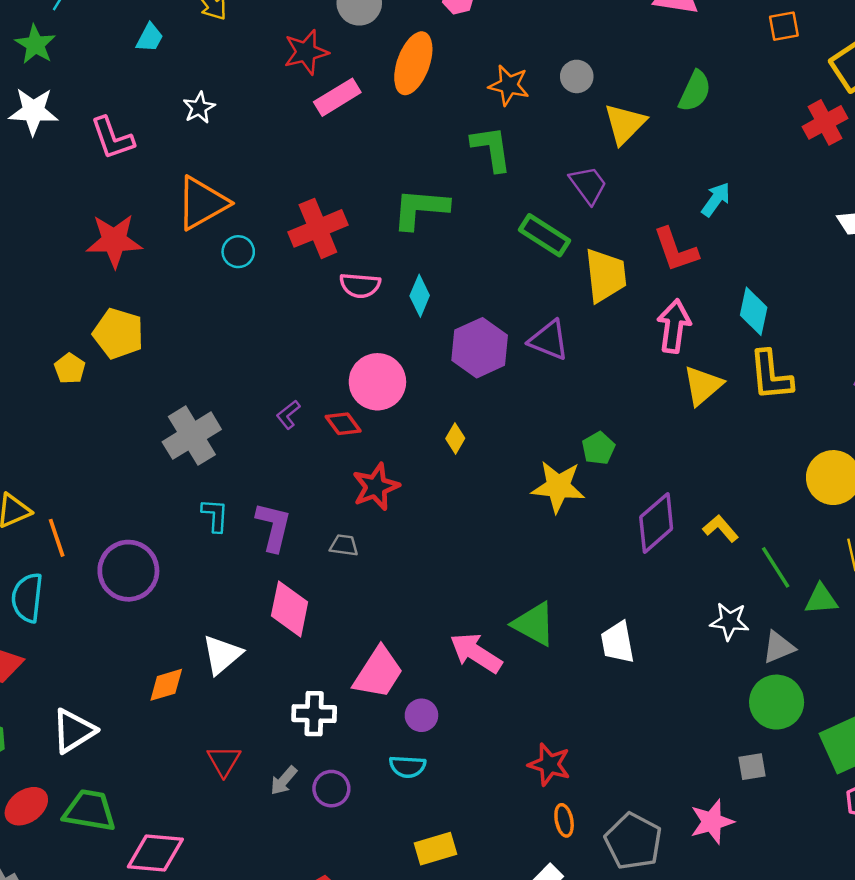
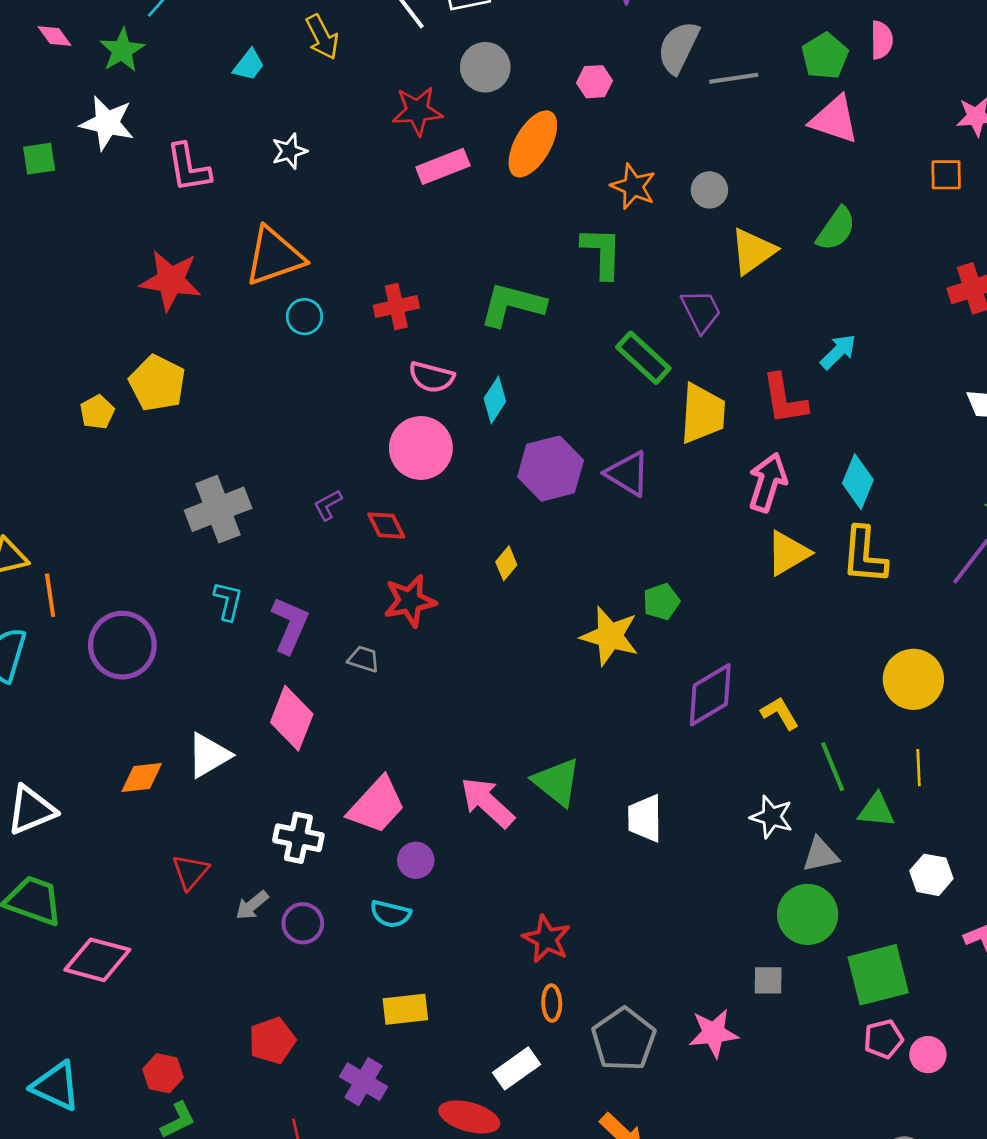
red cross: (318, 228) -> (396, 307), size x0.7
pink circle: (377, 382) -> (421, 448), moved

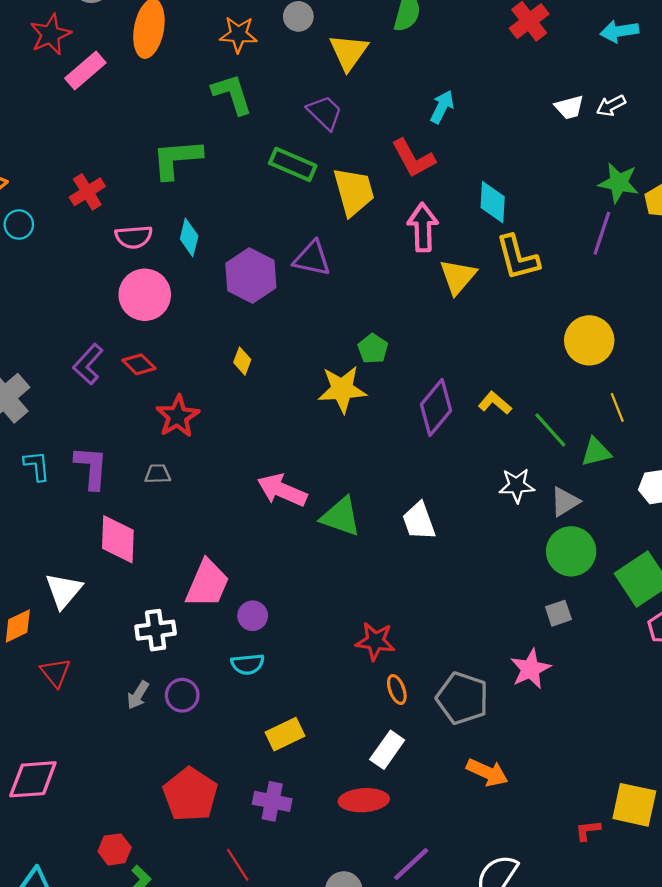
purple L-shape: (328, 505) -> (88, 364), size x1.5
pink arrow: (487, 802) -> (282, 490), moved
red triangle: (190, 872) -> (56, 673), moved
red pentagon: (272, 1041) -> (190, 794), size x1.4

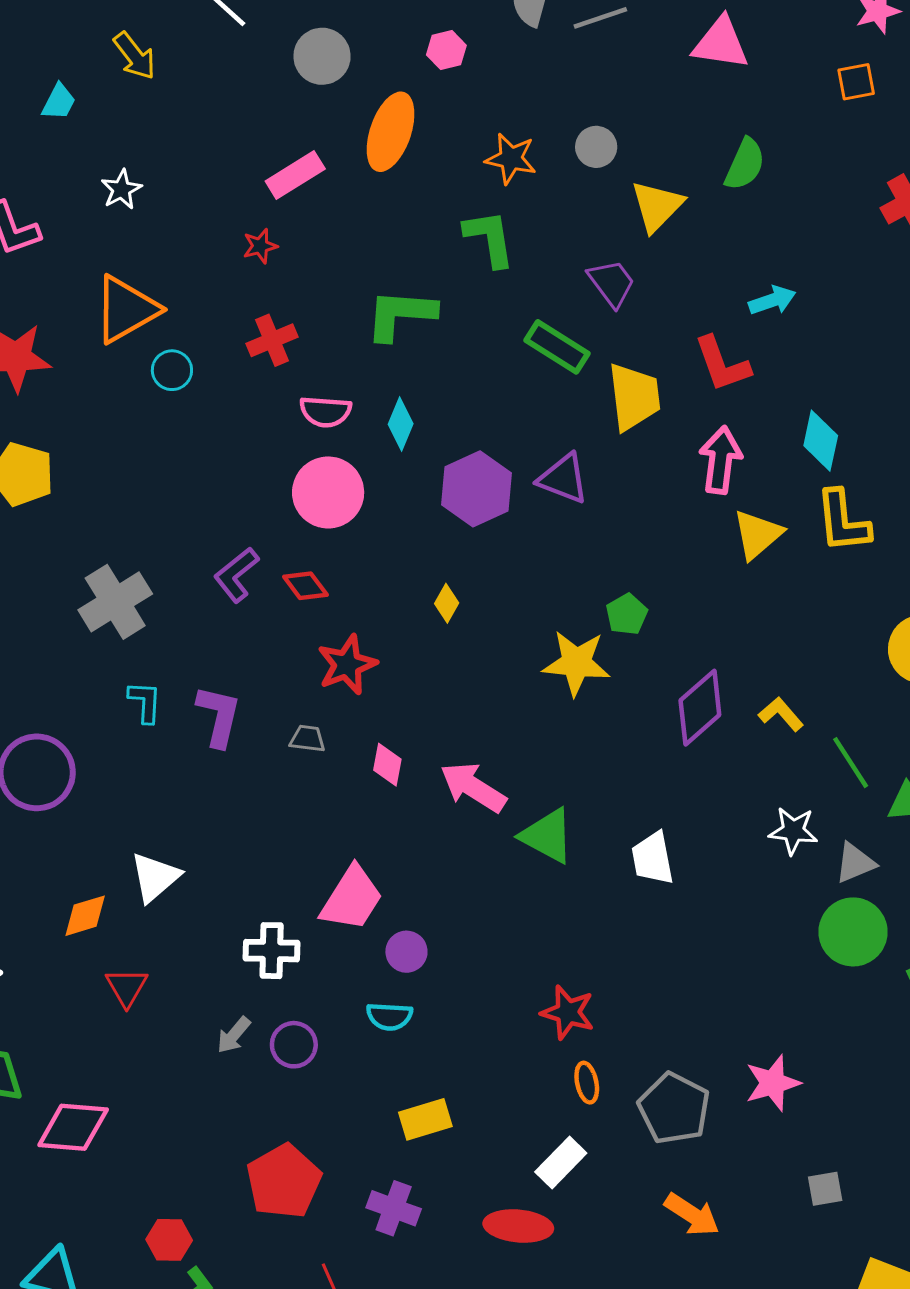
red star: (50, 34) -> (260, 246), moved, size x0.6
cyan arrow: (442, 107) -> (772, 300), turned 36
pink diamond: (118, 539) -> (387, 765), moved, size x0.6
gray square: (558, 613) -> (825, 1189), moved

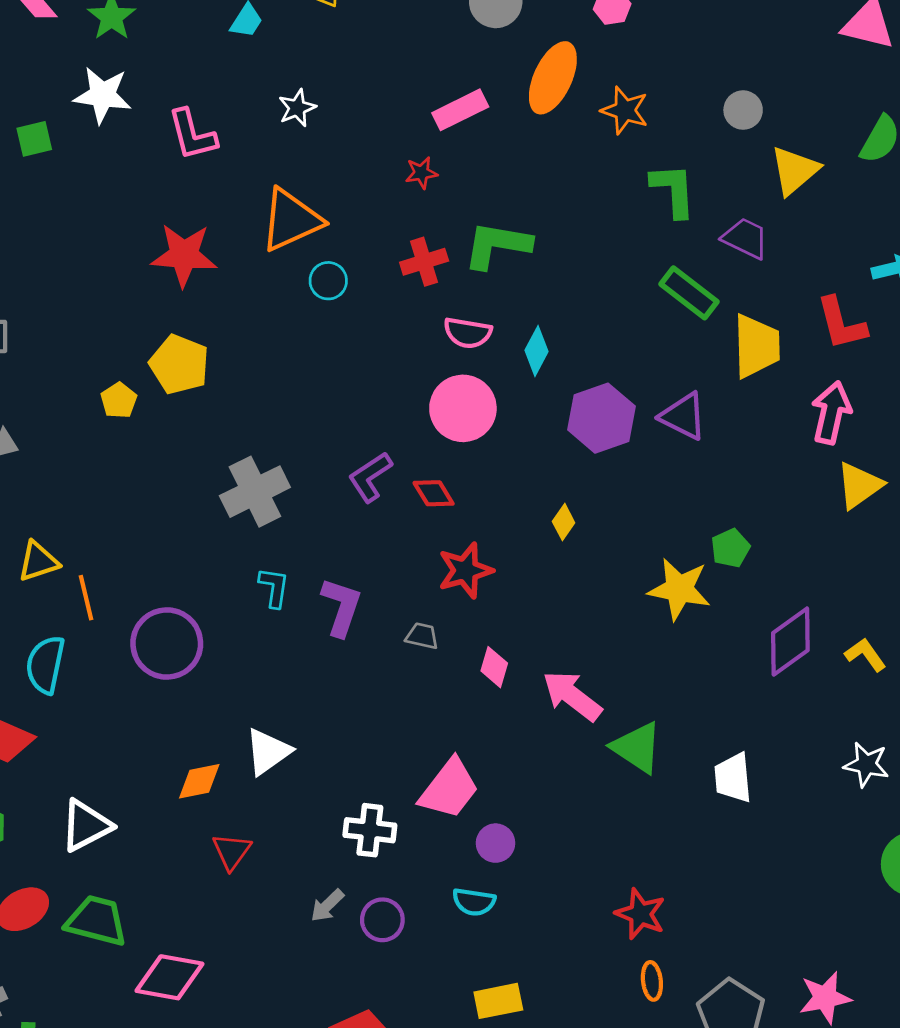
orange star: (511, 159) -> (625, 110), moved
green L-shape: (489, 238) -> (673, 190), moved
purple trapezoid: (612, 283) -> (745, 238), turned -33
green L-shape: (401, 315) -> (497, 245), moved

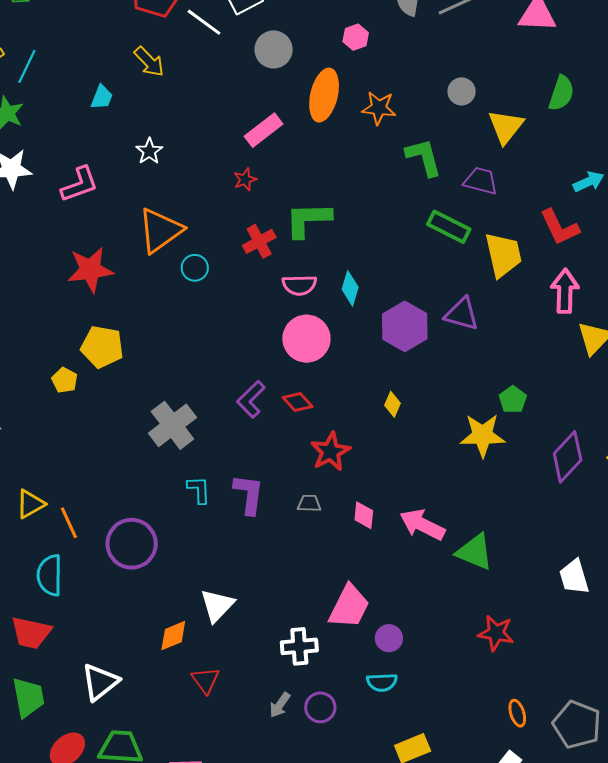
pink L-shape: (192, 135) -> (80, 184), turned -84
white trapezoid: (733, 778) -> (574, 577), moved
red star: (640, 914) -> (496, 633), moved

